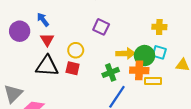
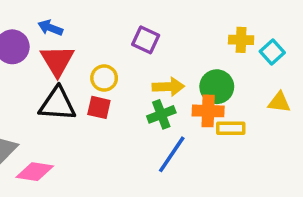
blue arrow: (43, 20) -> (50, 28), turned -32
red triangle: (47, 40) -> (57, 61), size x1.5
cyan square: (159, 52) -> (272, 52), moved, turned 32
yellow arrow: (125, 53) -> (168, 87), moved

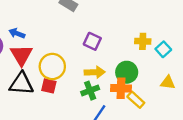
purple square: (146, 40) -> (92, 41), moved
yellow circle: (104, 78) -> (52, 66), size x1.5
yellow rectangle: (231, 128) -> (136, 100), turned 42

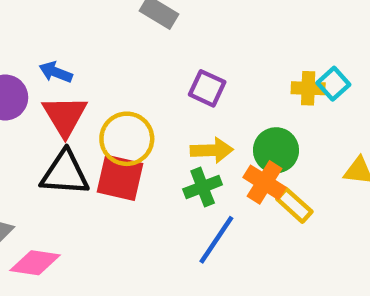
cyan square: (163, 49) -> (333, 84), moved
red square: (49, 86) -> (120, 178), size x1.5
orange cross: (121, 88) -> (265, 182), turned 30

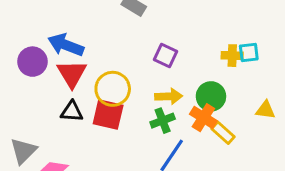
blue arrow: (56, 72) -> (66, 45), size x1.6
cyan square: (333, 84) -> (249, 53), turned 35
black triangle: (65, 173) -> (72, 112), size x0.7

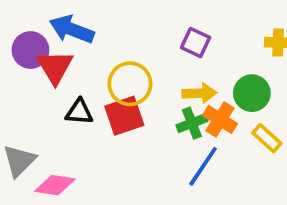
red triangle: (72, 74) -> (55, 67), moved
red square: (108, 115) -> (124, 116), turned -32
orange cross: (203, 118) -> (220, 119), moved

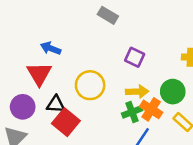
blue arrow: (72, 29) -> (51, 48), size x0.7
purple circle: (30, 50) -> (23, 107), moved
red square: (124, 116) -> (66, 122), moved, turned -32

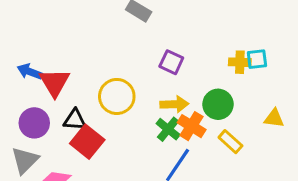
blue arrow: (51, 48) -> (30, 72), moved
green cross: (132, 112) -> (168, 129), turned -30

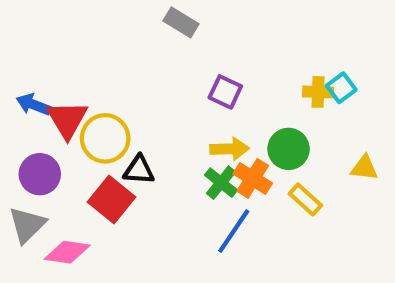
cyan square: (257, 59) -> (341, 88), turned -30
yellow circle: (117, 96) -> (105, 138), moved
black triangle: (75, 120) -> (139, 170), moved

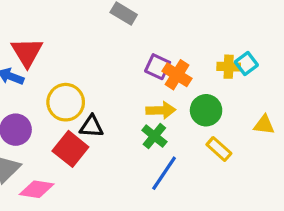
red triangle: (67, 119) -> (27, 52), moved
orange cross: (253, 178) -> (177, 75), moved

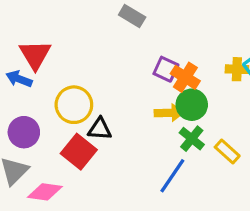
green circle: (206, 110) -> (192, 105), moved
green cross: (154, 136) -> (192, 139), moved

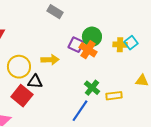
green circle: (192, 105) -> (92, 37), moved
yellow arrow: (169, 113) -> (50, 60), moved
yellow rectangle: (227, 152) -> (114, 96), turned -49

